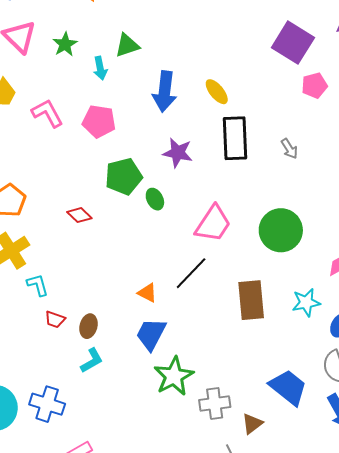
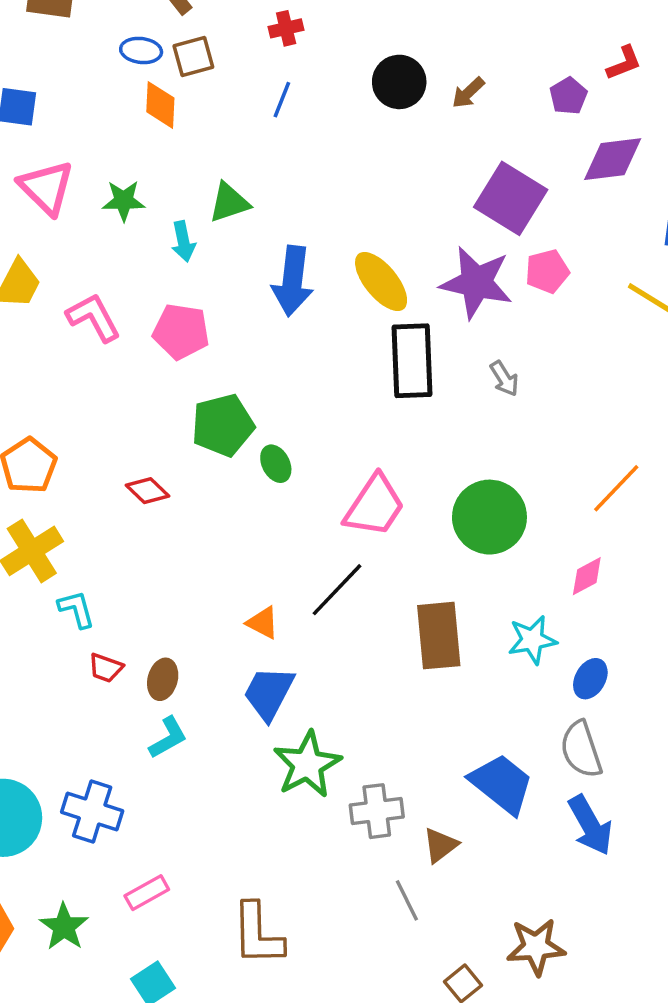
green star: (65, 44) -> (124, 201), turned 30
yellow ellipse: (217, 92) -> (381, 282), size x1.4
purple star: (178, 153) -> (476, 283), moved, size x1.4

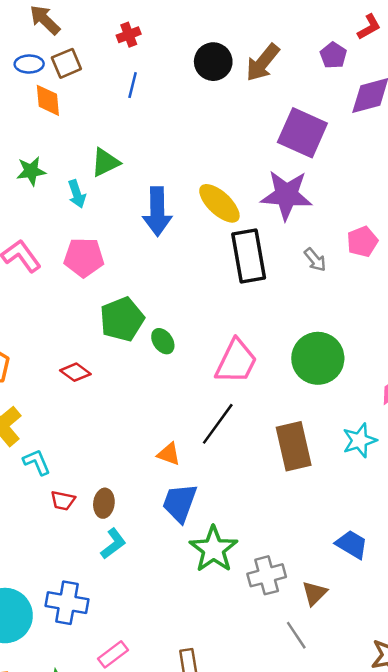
brown arrow: (468, 93) -> (263, 63), size x1.6
pink pentagon: (547, 271) -> (362, 242), moved
blue trapezoid: (502, 784) -> (352, 544), size x0.7

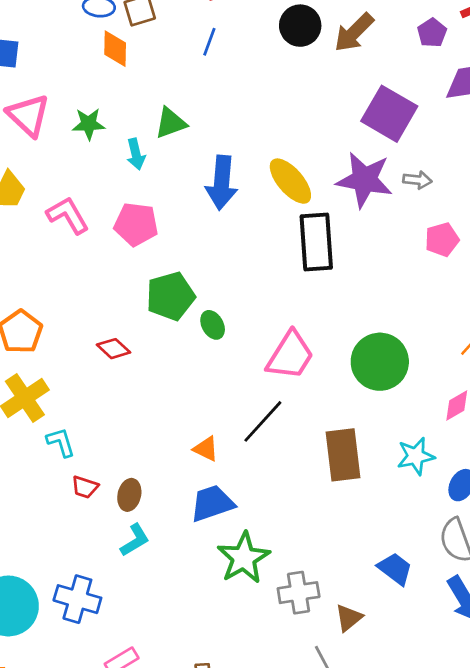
gray arrow: (315, 260) -> (417, 180), moved, turned -50
blue trapezoid: (180, 503) -> (212, 503), turned 45

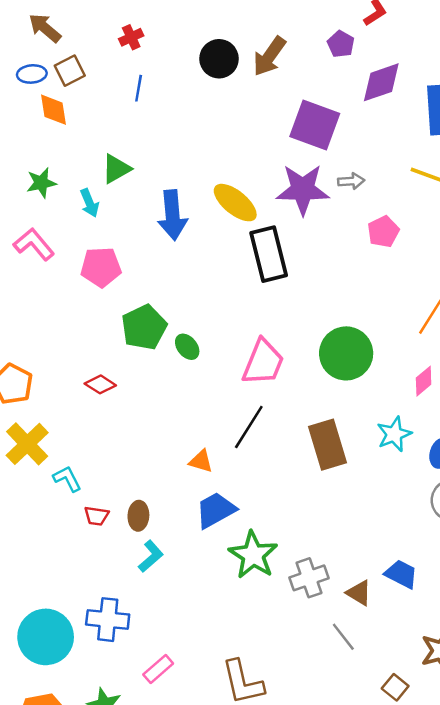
pink L-shape: (68, 215) -> (34, 244), moved
blue trapezoid: (395, 569) -> (401, 574), moved
brown triangle: (349, 618) -> (359, 593), turned -40

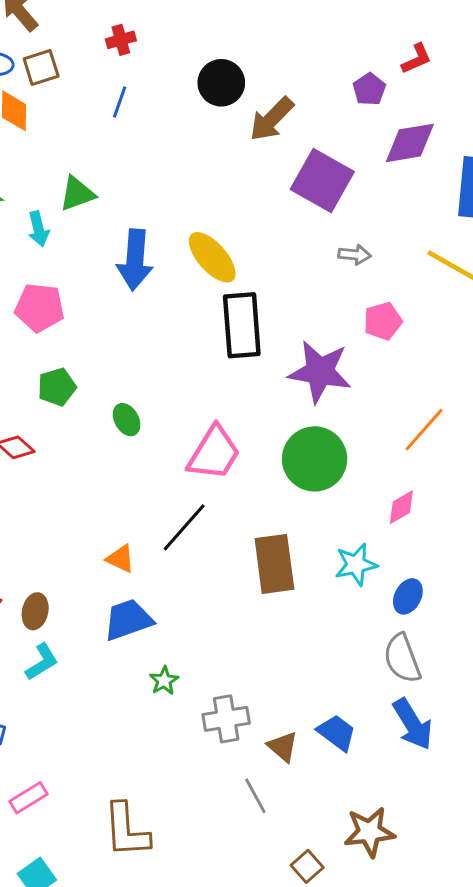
brown arrow: (269, 56) -> (272, 119), moved
purple star: (303, 189) -> (320, 372), moved
green pentagon: (144, 327) -> (57, 387), moved, size x0.7
green star: (253, 555) -> (164, 681), size x0.5

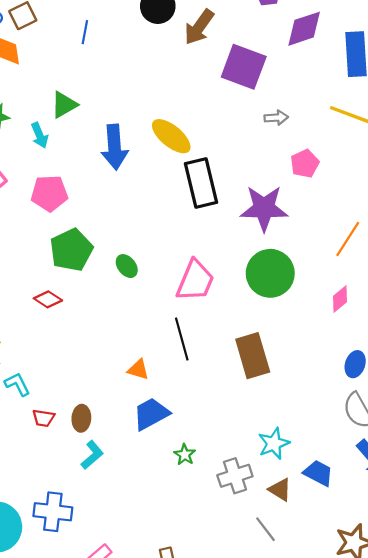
green pentagon: (57, 387) -> (71, 250), size x1.5
black line: (184, 527) -> (182, 339), turned -48
cyan star: (356, 565) -> (274, 444), moved

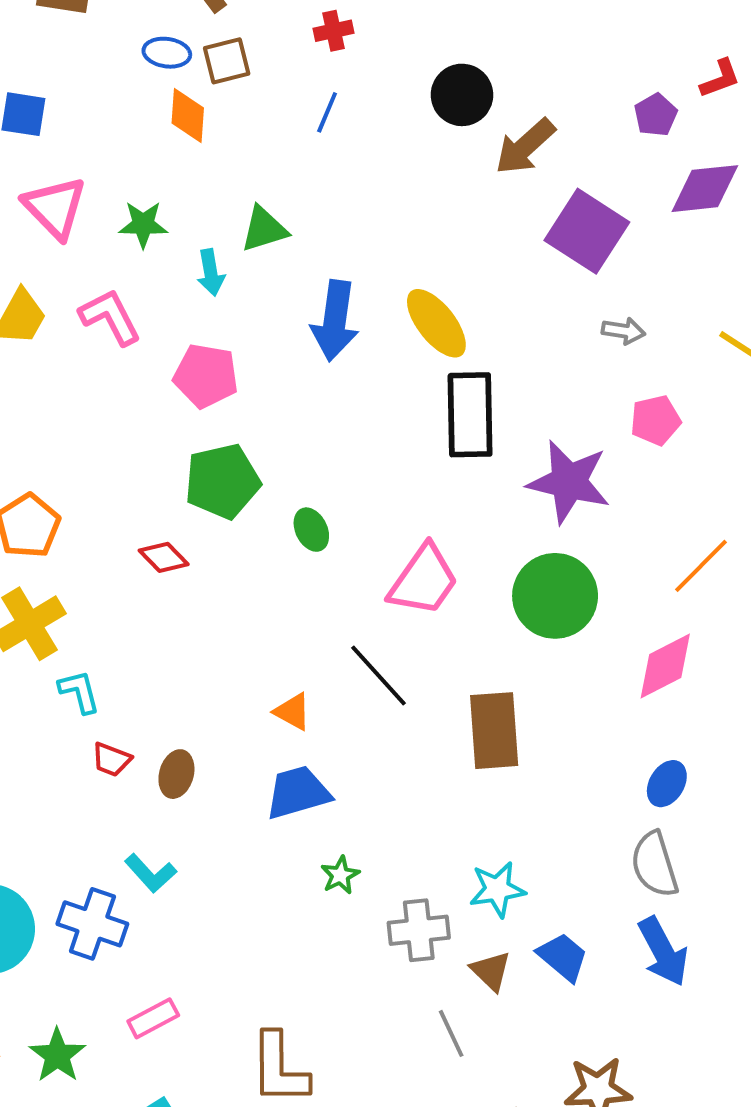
pink diamond: (340, 299) -> (665, 666), size x1.5
black line: (182, 339) -> (378, 676), turned -39
cyan L-shape: (92, 455) -> (151, 873), moved, turned 76

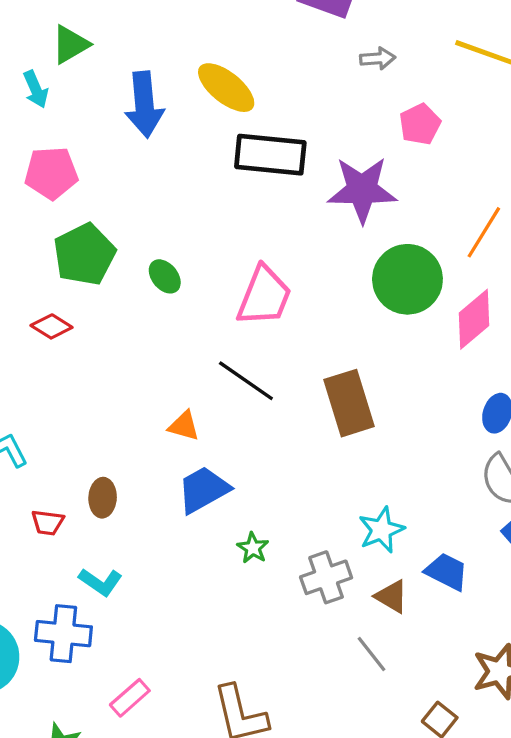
black rectangle: (470, 415) -> (270, 155), turned -70
green circle: (555, 596) -> (407, 279), moved
red trapezoid: (111, 759) -> (48, 523), moved

